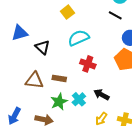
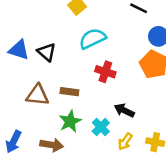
blue triangle: (20, 33) -> (19, 50), moved, turned 36
cyan cross: (79, 99) -> (101, 127), moved

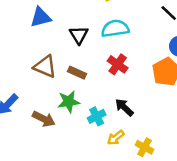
blue triangle: (19, 50) -> (41, 17), turned -50
black triangle: (47, 52) -> (79, 35), moved

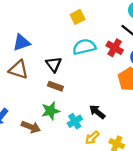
black triangle: (79, 35) -> (54, 64), moved
red cross: (118, 64) -> (115, 48), moved
brown triangle: (45, 67) -> (18, 70), moved

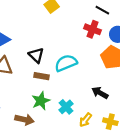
cyan semicircle: (84, 47) -> (66, 63), moved
black arrow: (97, 112) -> (100, 93), moved

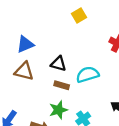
black triangle: (36, 55) -> (58, 64), turned -35

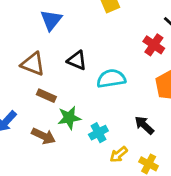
blue triangle: (25, 44) -> (51, 20), moved, turned -36
brown rectangle: (62, 85) -> (46, 96), moved

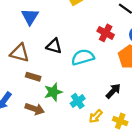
red cross: (154, 45) -> (106, 33), moved
black arrow: (144, 125) -> (113, 91), turned 98

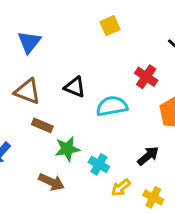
blue triangle: (30, 17) -> (29, 42), moved
cyan cross: (78, 101) -> (99, 164), turned -32
brown arrow: (35, 109) -> (51, 182), moved

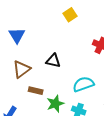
brown triangle: (28, 91) -> (22, 69), turned -48
cyan semicircle: (112, 106) -> (83, 84), moved

